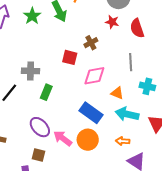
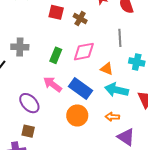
brown cross: (91, 43) -> (80, 19), turned -32
red square: (70, 57) -> (56, 12), moved
green rectangle: (46, 92) -> (56, 55), moved
pink arrow: (63, 138) -> (53, 84), moved

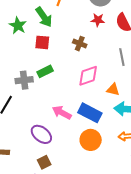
red square: (56, 12) -> (42, 42), moved
green rectangle: (56, 55) -> (45, 71), moved, turned 49
brown square: (28, 131) -> (44, 162), turned -32

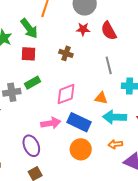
pink diamond: (88, 76) -> (66, 94), moved
pink arrow: (62, 113) -> (51, 123), turned 144
purple ellipse: (41, 134) -> (31, 146), turned 30

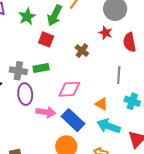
green arrow: (29, 28) -> (55, 15), turned 45
purple ellipse: (31, 146) -> (25, 94), moved

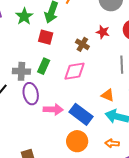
red star: (106, 33) -> (103, 32), moved
green rectangle: (41, 68) -> (44, 66), turned -49
pink diamond: (69, 89) -> (74, 71), moved

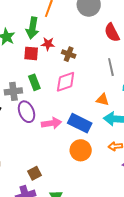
red star: (103, 32) -> (48, 44), moved
green rectangle: (44, 66) -> (34, 82), turned -35

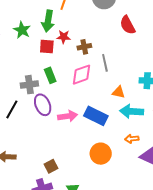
brown cross: (69, 54) -> (84, 47), turned -32
gray line: (111, 67) -> (105, 63), moved
orange circle: (81, 150) -> (101, 154), moved

